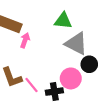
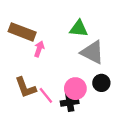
black circle: (89, 64) -> (101, 83), moved
pink circle: (71, 78) -> (75, 89), moved

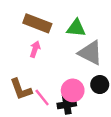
brown rectangle: (22, 32) -> (37, 23), moved

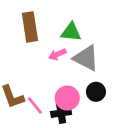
brown rectangle: (37, 23) -> (30, 27), turned 60
pink arrow: (35, 49) -> (57, 54), moved, turned -133

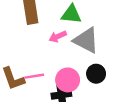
pink line: (35, 106) -> (34, 76), moved, turned -60

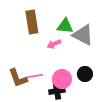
gray triangle: (86, 40) -> (83, 35), moved

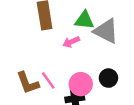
pink line: (35, 76) -> (48, 80), turned 63

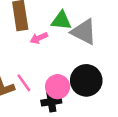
pink arrow: (71, 42) -> (39, 38), moved
black circle: (108, 78) -> (86, 80), size x1.6

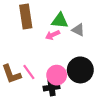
gray triangle: (84, 32) -> (78, 30), size x0.6
pink arrow: (39, 38) -> (53, 35), moved

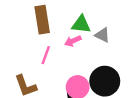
pink line: (29, 72) -> (46, 55), moved, turned 56

